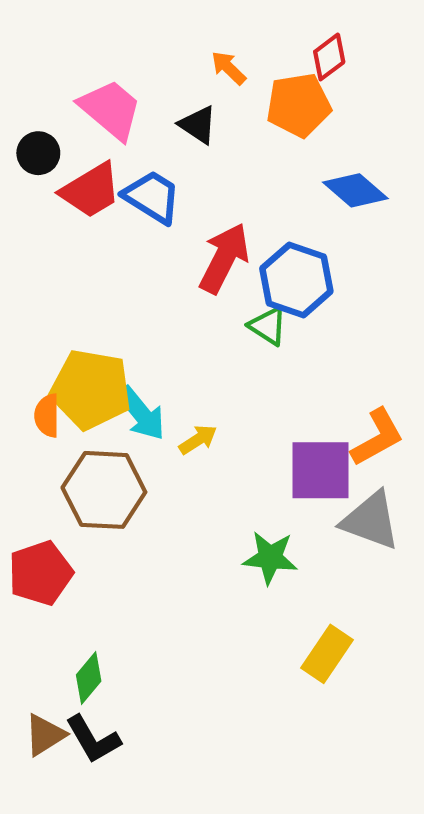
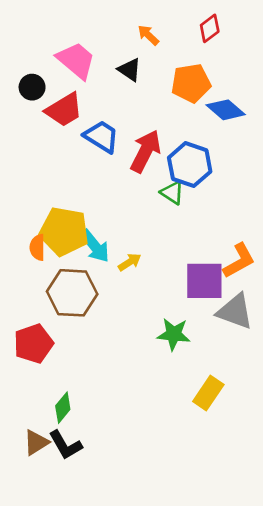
orange pentagon: (299, 105) -> (191, 83), moved
blue trapezoid: (152, 197) -> (102, 137), moved

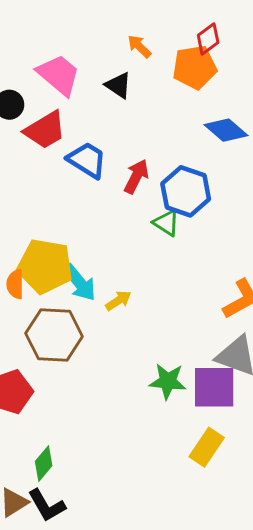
orange pentagon: (191, 83) -> (195, 67), moved
red arrow: (146, 151) -> (136, 176), size x0.7
purple square: (204, 281) -> (214, 387), moved

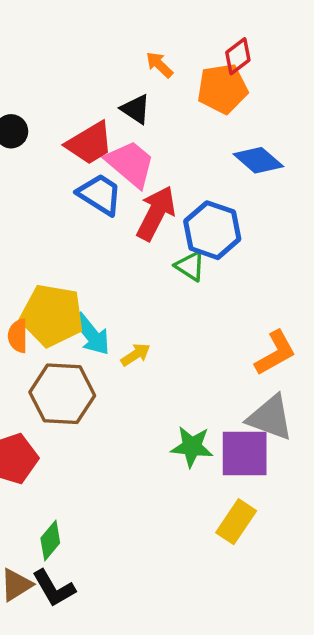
pink trapezoid: (59, 75) -> (130, 164), moved
red trapezoid: (45, 130) -> (90, 143), moved
red arrow: (136, 176) -> (156, 213), size x1.4

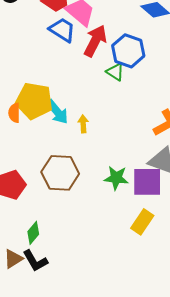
yellow arrow: (136, 355) -> (83, 124), turned -60
brown hexagon: (62, 394) -> (60, 173), moved

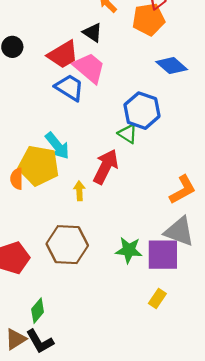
red arrow: (95, 41) -> (106, 167), moved
cyan arrow: (57, 112) -> (57, 146), moved
yellow arrow: (83, 124) -> (79, 191), moved
yellow rectangle: (142, 222) -> (157, 298), size x0.7

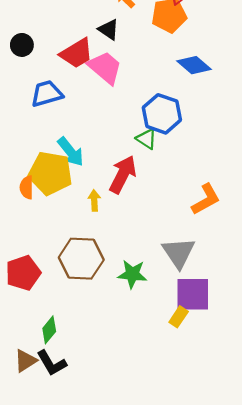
blue trapezoid: (69, 88) -> (47, 94), moved, turned -48
gray triangle: (179, 231) -> (179, 253), moved, turned 36
green star: (129, 250) -> (132, 274), moved
purple square: (163, 255) -> (193, 294), moved

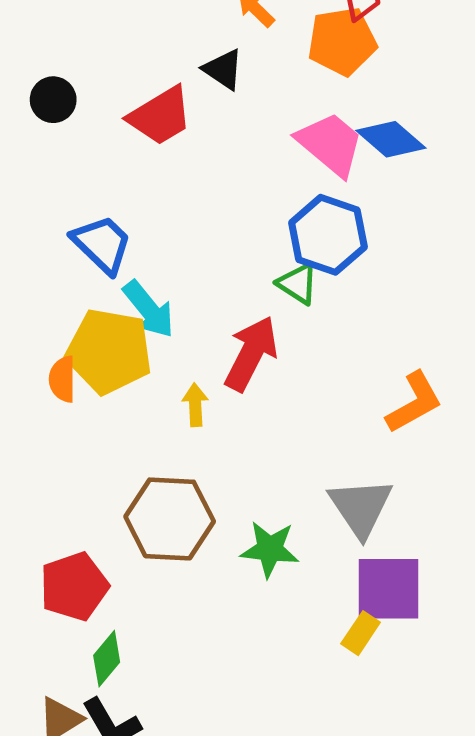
pink trapezoid: (105, 68) -> (330, 144), moved
blue trapezoid: (47, 94) -> (102, 244), moved, turned 60
red pentagon: (23, 273) -> (74, 586), moved

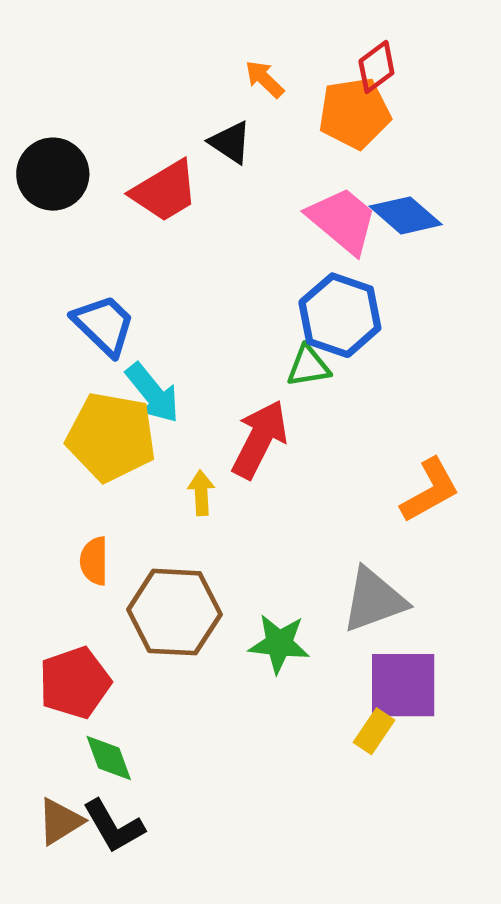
black circle: (53, 100) -> (53, 174), size x1.5
green triangle: (298, 284) -> (308, 366), turned -42
orange semicircle: (62, 379) -> (94, 561), moved
gray triangle: (361, 507) -> (374, 600), turned 44
green diamond: (107, 659) -> (109, 758), turned -60

